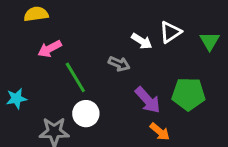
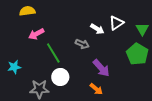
green pentagon: (188, 94) -> (137, 54), moved, turned 30
orange arrow: (160, 132) -> (96, 89), moved

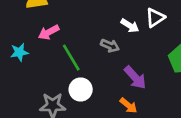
cyan star: (14, 67) -> (19, 52), moved

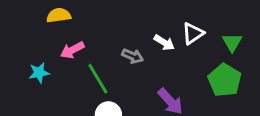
gray arrow: (110, 46) -> (133, 56), moved

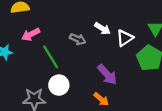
white triangle: (193, 33) -> (125, 38), moved

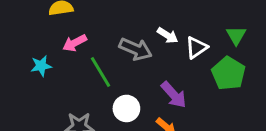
gray arrow: (78, 39) -> (136, 49), size x1.5
white circle: (59, 85) -> (126, 108), moved

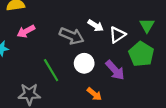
green line: (101, 72) -> (51, 70), moved
purple arrow: (174, 95) -> (115, 70), moved
white circle: (126, 108) -> (84, 63), moved

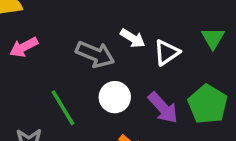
green pentagon: (141, 54) -> (208, 104), moved

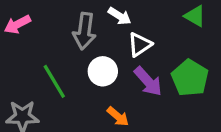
green triangle: (213, 38) -> (195, 16), turned -30
white triangle: (167, 52) -> (140, 45), moved
gray arrow: (95, 54) -> (84, 31), turned 75

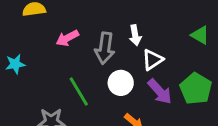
white arrow: (120, 16) -> (135, 35), turned 48
pink arrow: (17, 24) -> (67, 38), moved

